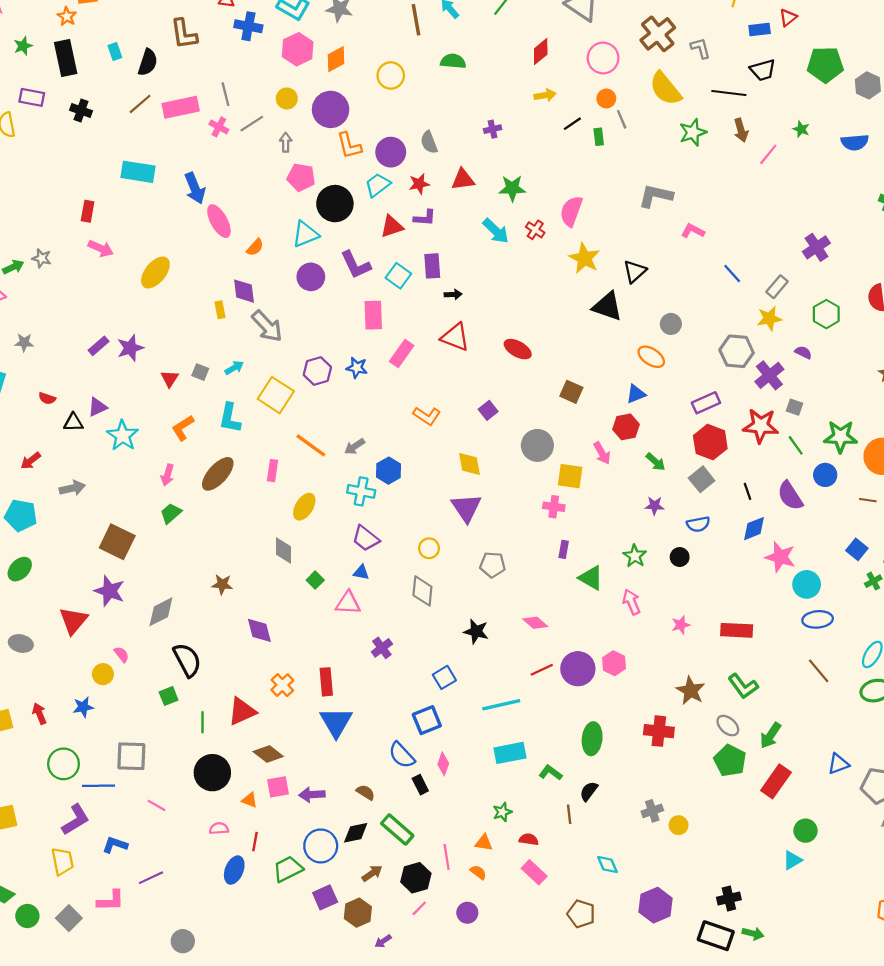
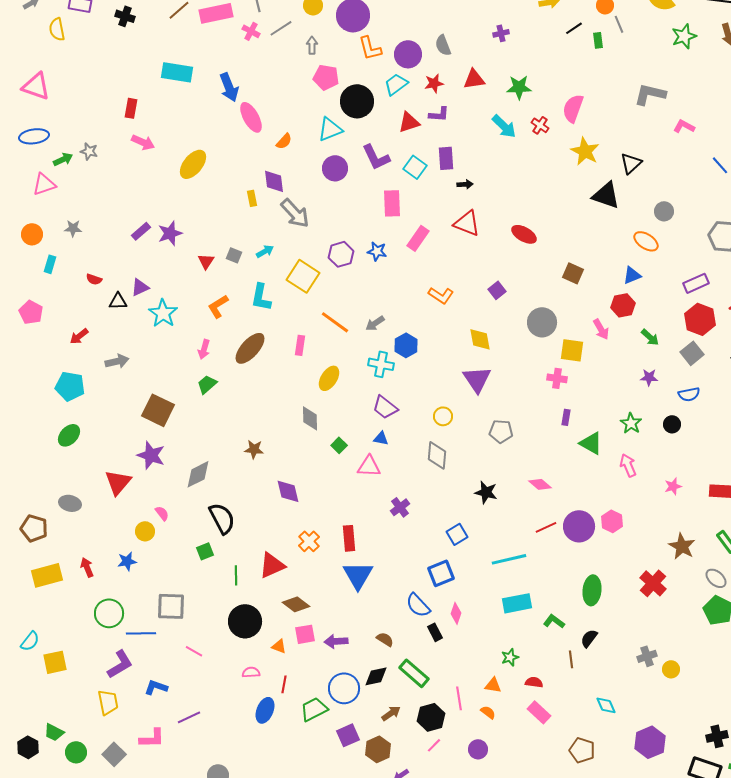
red cross: (659, 731) -> (653, 583), turned 36

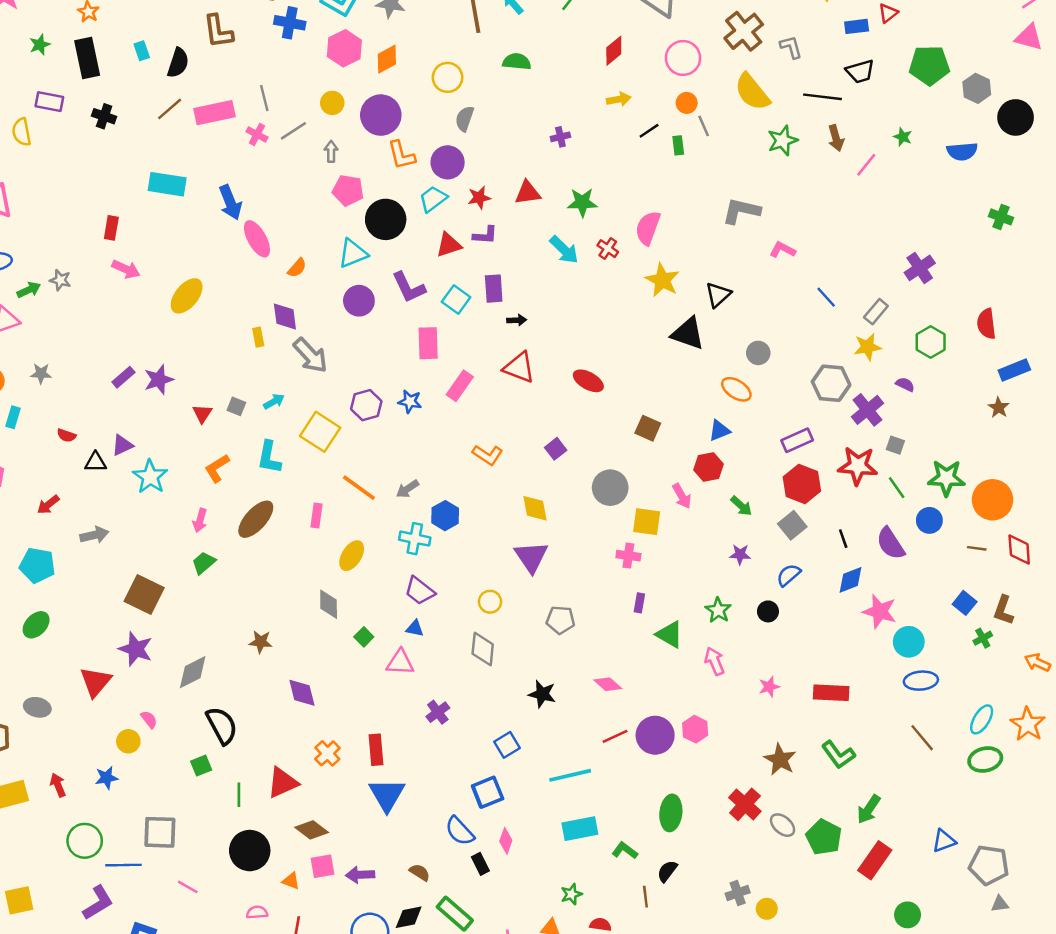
gray semicircle: (443, 45) -> (465, 119), moved, turned 40
blue semicircle: (689, 394) -> (789, 575), turned 150
gray ellipse: (716, 578) -> (783, 825), moved

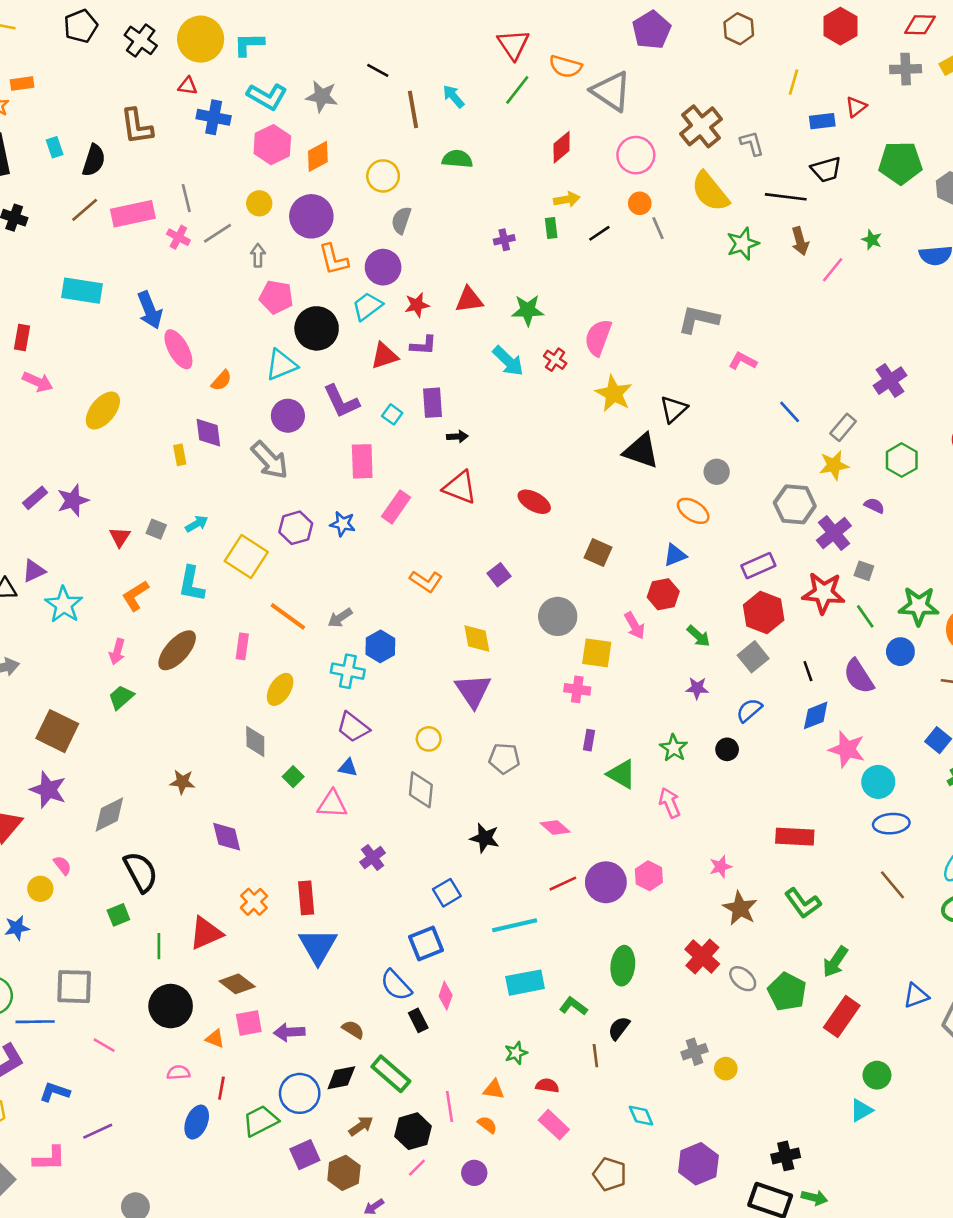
green rectangle: (678, 145) -> (551, 228), moved
cyan square: (456, 300) -> (392, 414), size x0.7
gray arrow: (310, 355) -> (270, 460), moved
pink star: (769, 687) -> (721, 867), moved

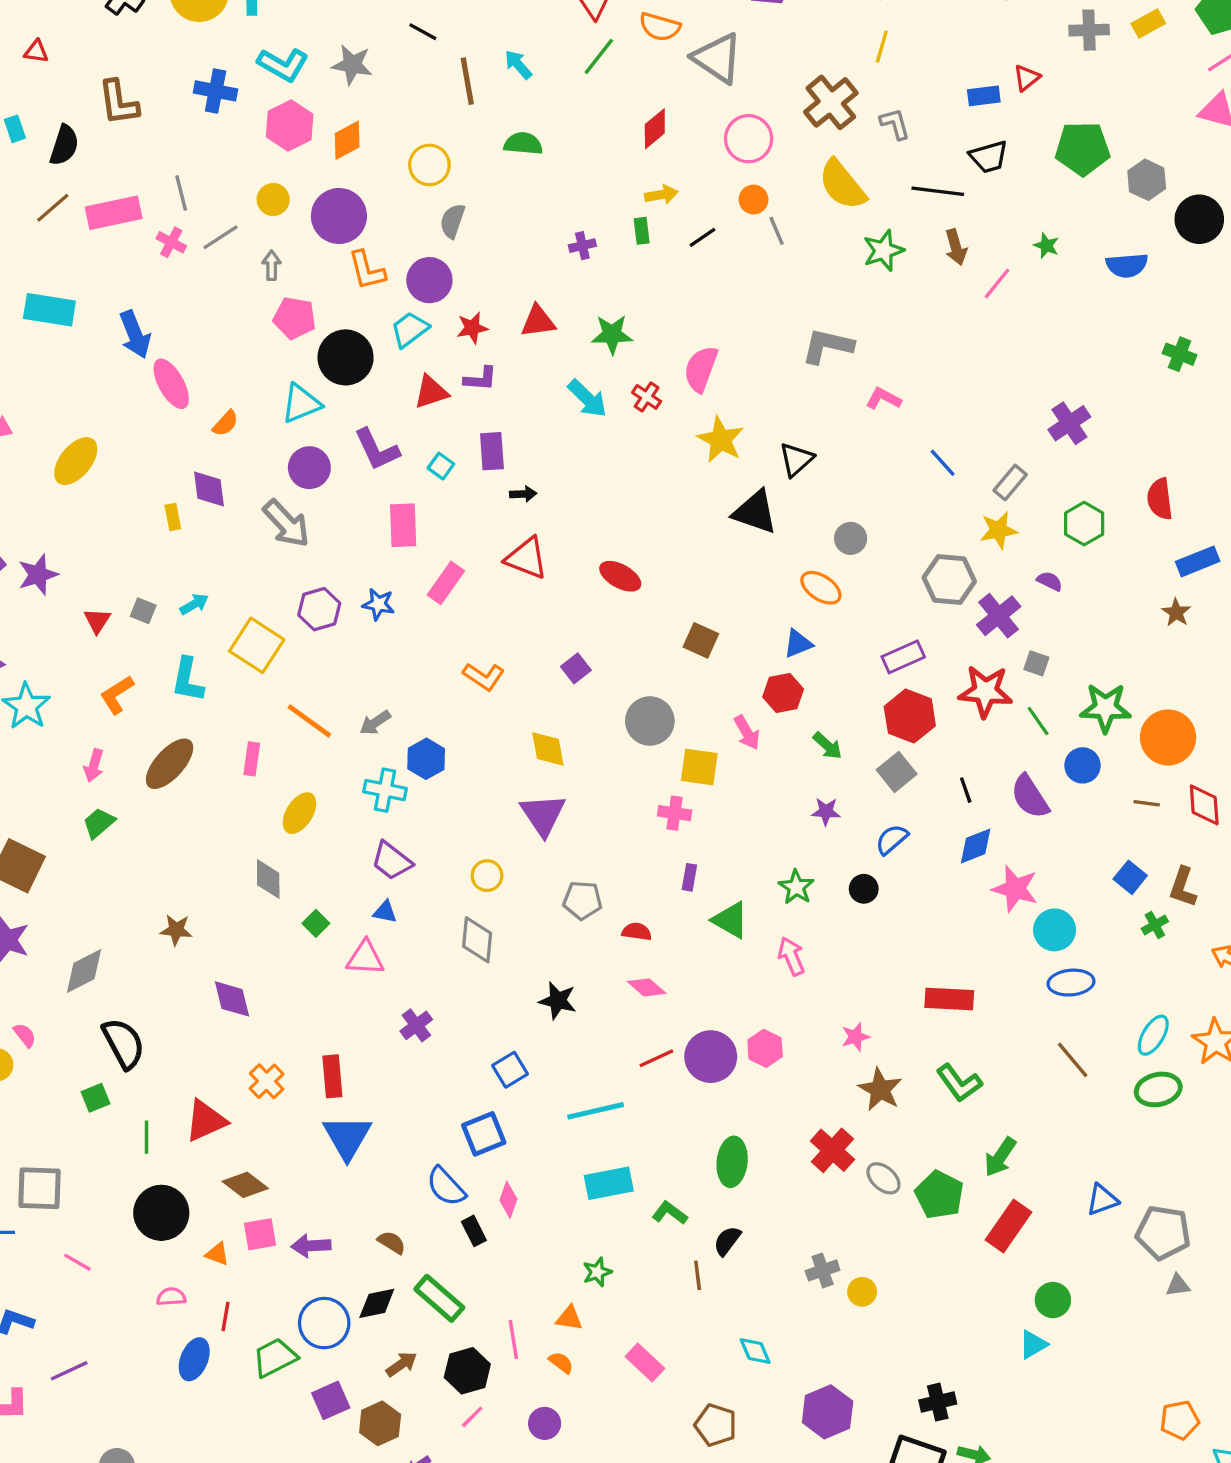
yellow line: (794, 82) -> (882, 47), moved
red triangle: (188, 86) -> (36, 51), moved
red semicircle: (547, 1086) -> (637, 932), moved

